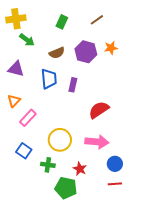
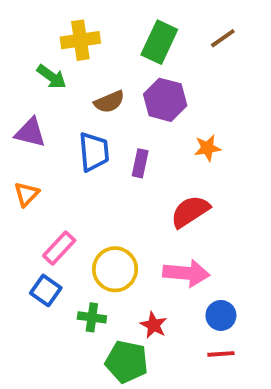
yellow cross: (16, 19) -> (80, 40), moved
brown line: (97, 20) -> (223, 38), moved
green rectangle: (62, 22) -> (159, 42), moved, size x1.5
orange star: (111, 48) -> (207, 148), moved
pink rectangle: (28, 118) -> (59, 248), moved

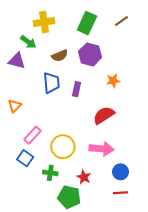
purple triangle: (30, 133) -> (17, 61), moved

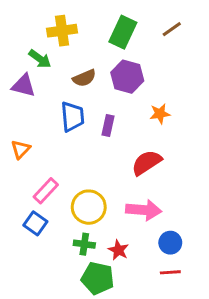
green cross: (50, 173) -> (84, 244), moved

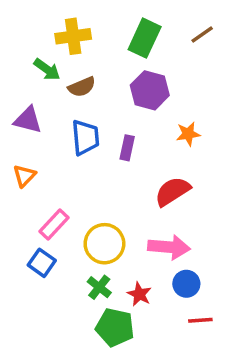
brown semicircle: (84, 78) -> (82, 87), moved
purple triangle: (24, 86) -> (28, 120), moved
blue circle: (170, 243) -> (186, 284), moved
green cross: (84, 244) -> (99, 287), turned 30

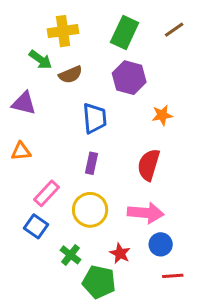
blue trapezoid: (85, 137) -> (95, 118), moved
purple rectangle: (127, 148) -> (92, 163), moved
orange triangle: (24, 176) -> (21, 151), turned 40
red semicircle: (172, 191) -> (149, 165), turned -40
green cross: (99, 287) -> (71, 255), moved

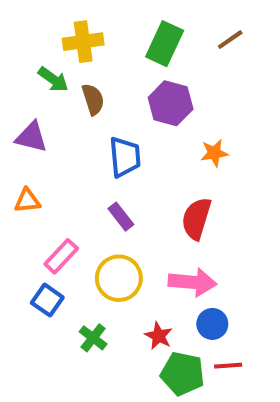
brown semicircle: (71, 75) -> (93, 99), turned -85
purple rectangle: (92, 163) -> (121, 217), turned -50
green pentagon: (99, 282) -> (182, 374), moved

